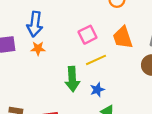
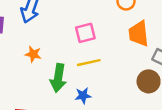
orange trapezoid: (123, 37) -> (139, 34), moved
orange star: (38, 48) -> (33, 54), moved

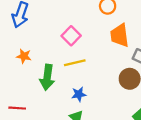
pink square: (85, 33) -> (71, 36), turned -30
blue star: (83, 96) -> (79, 94), moved

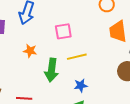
pink square: (71, 36) -> (63, 31), moved, turned 36

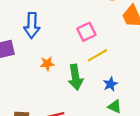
pink square: (63, 31) -> (86, 32), moved

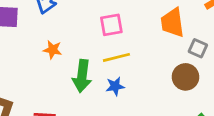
blue star: (110, 84) -> (115, 86), moved

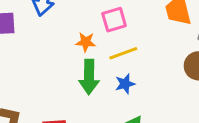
orange star: (53, 50) -> (86, 42), moved

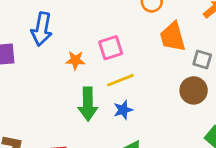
orange star: (86, 42) -> (75, 60), moved

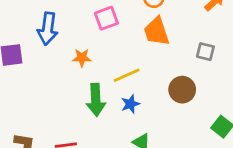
orange trapezoid: (173, 37) -> (157, 31), moved
pink square: (111, 48) -> (106, 18), moved
brown circle: (194, 90) -> (182, 90), moved

